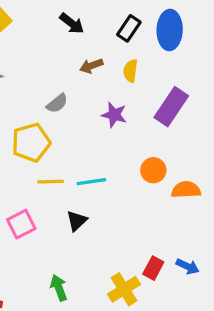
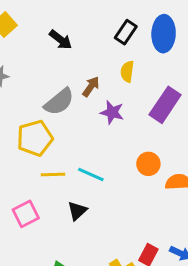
black arrow: (72, 23) -> (61, 40), moved
brown arrow: (91, 66) -> (91, 87), moved, turned 145
gray semicircle: (57, 103) -> (59, 102), size x1.5
cyan line: (91, 182) -> (91, 174), turned 32

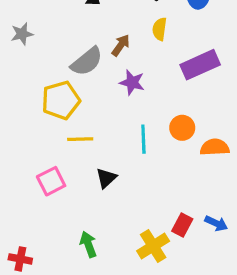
purple rectangle: (165, 105) -> (200, 65), turned 32
purple star: (112, 112) -> (132, 82), moved
cyan line: (91, 174) -> (143, 139), moved, turned 64

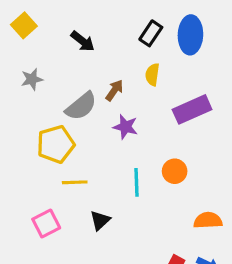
gray star: (22, 34) -> (32, 79), moved
orange semicircle: (215, 147) -> (208, 220), moved

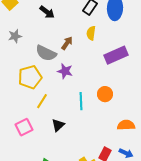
gray semicircle: (81, 106) -> (46, 53), turned 65
purple star: (125, 127) -> (65, 71), moved
yellow line: (75, 182) -> (42, 101), turned -56

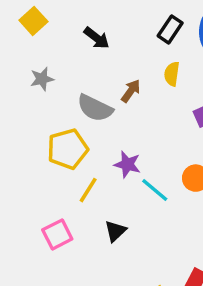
purple star: (65, 71) -> (127, 164), moved
cyan line: (81, 101) -> (155, 190), turned -48

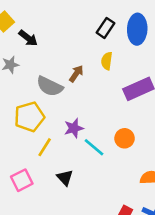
black arrow: (97, 38) -> (28, 38), moved
purple star: (127, 164) -> (74, 128), turned -30
black triangle: (115, 231) -> (65, 178), turned -30

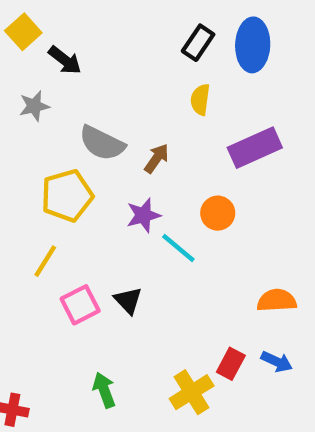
brown arrow: (76, 74) -> (157, 158), moved
orange circle: (125, 138) -> (218, 213), moved
yellow line: (45, 147) -> (45, 261), moved
pink square: (22, 180) -> (80, 305), moved

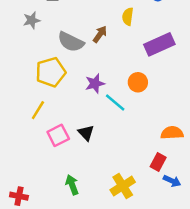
brown arrow: (157, 158) -> (100, 34), moved
blue arrow: (277, 362) -> (172, 181), moved
red rectangle: (231, 364) -> (158, 162), moved

